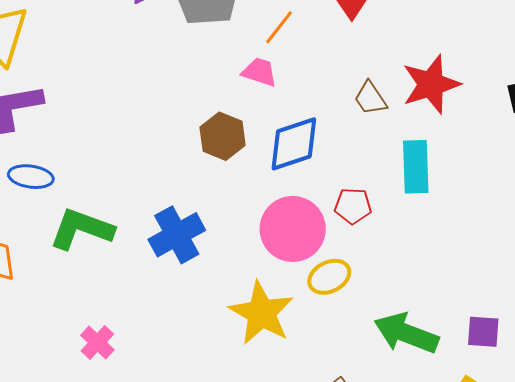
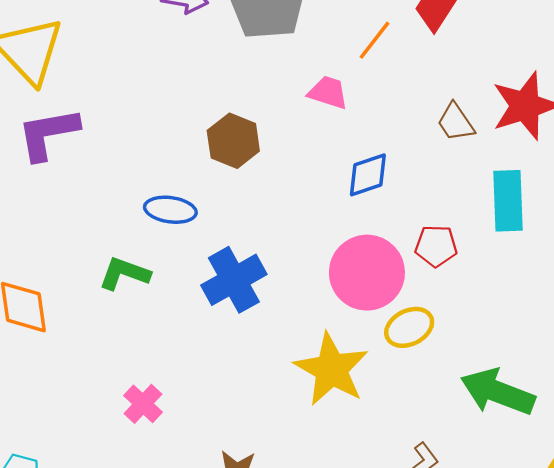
orange line: (279, 27) -> (374, 40), moved
brown hexagon: (223, 136) -> (233, 141), moved
blue diamond: (294, 144) -> (368, 175), size x0.7
blue ellipse: (31, 177) -> (170, 210), moved
green L-shape: (82, 229) -> (124, 273), size x0.7

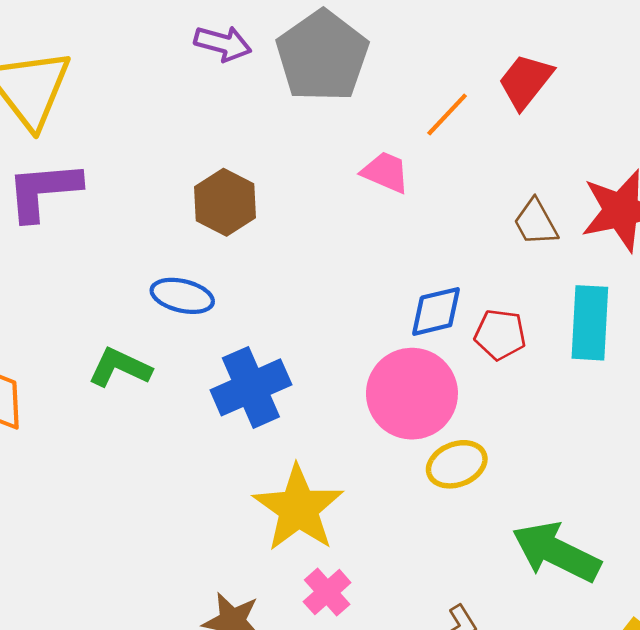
brown hexagon: (233, 141) -> (225, 202), moved
blue diamond: (368, 175) -> (436, 311), moved
red pentagon: (436, 246) -> (500, 335), moved
yellow star: (331, 369) -> (298, 508), moved
pink cross: (143, 404) -> (327, 592), moved

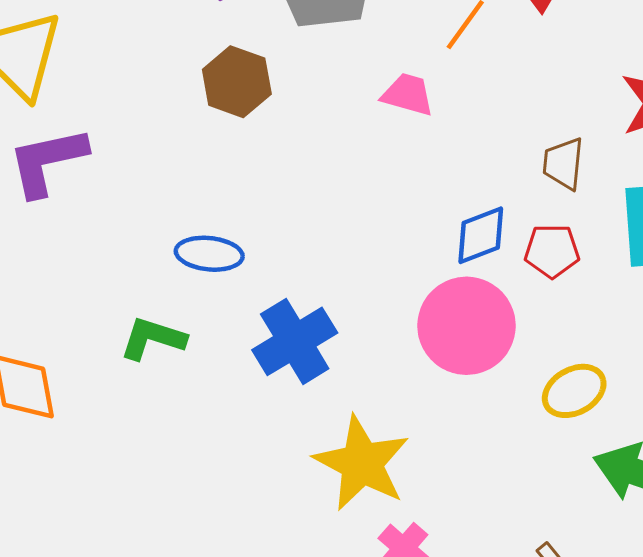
brown hexagon: (225, 202) -> (237, 82), moved
brown trapezoid: (536, 222) -> (563, 164), moved, turned 42
yellow ellipse: (457, 464) -> (574, 391), moved

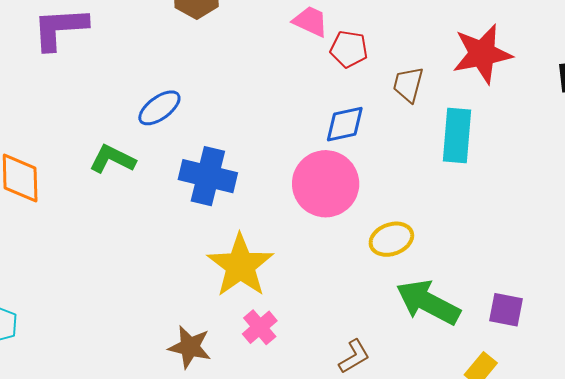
red pentagon: (552, 251) -> (349, 49), moved
blue ellipse: (209, 254) -> (159, 108), turned -51
blue cross: (295, 341) -> (208, 176), turned 36

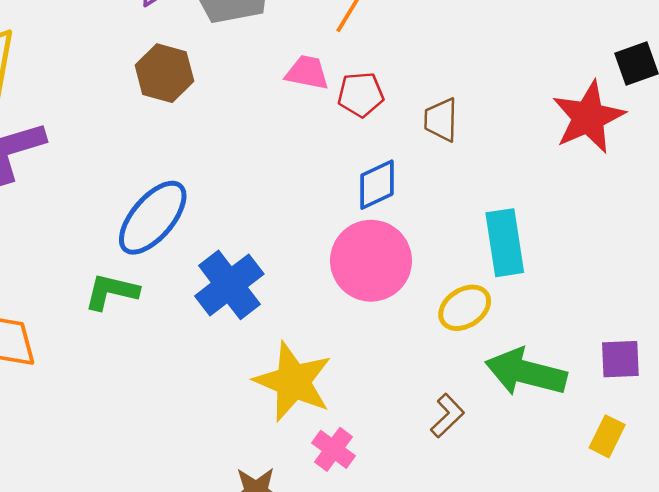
red star: (482, 54) -> (588, 117), moved
blue ellipse: (159, 108) -> (153, 218), size x1.5
cyan rectangle: (457, 135) -> (505, 243), moved
blue cross: (208, 176) -> (229, 285), turned -38
brown L-shape: (354, 356) -> (447, 416), moved

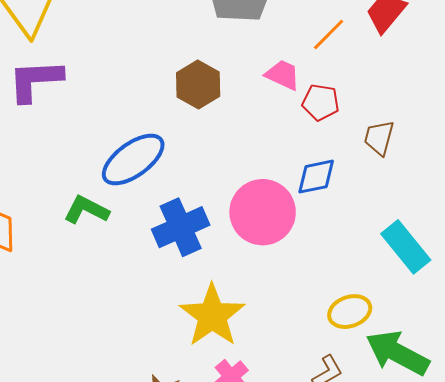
brown hexagon: (164, 73) -> (198, 85), moved
cyan rectangle: (505, 243) -> (406, 247), turned -44
pink circle: (371, 261) -> (263, 212), moved
yellow ellipse: (465, 308) -> (350, 312), moved

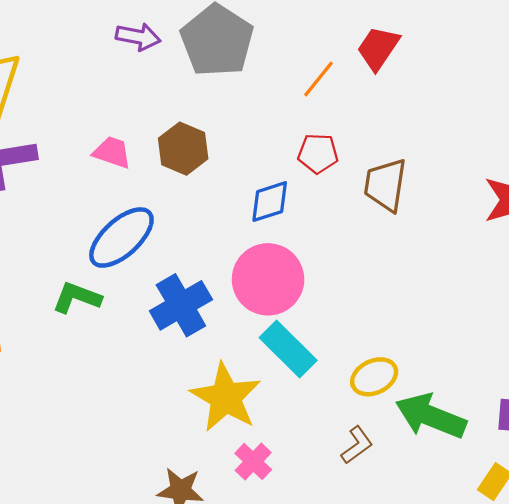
pink trapezoid: (283, 75) -> (112, 152), moved
brown trapezoid: (379, 138) -> (385, 185), size x1.4
blue diamond: (316, 177) -> (270, 202), moved
cyan rectangle: (406, 247) -> (288, 349), moved

